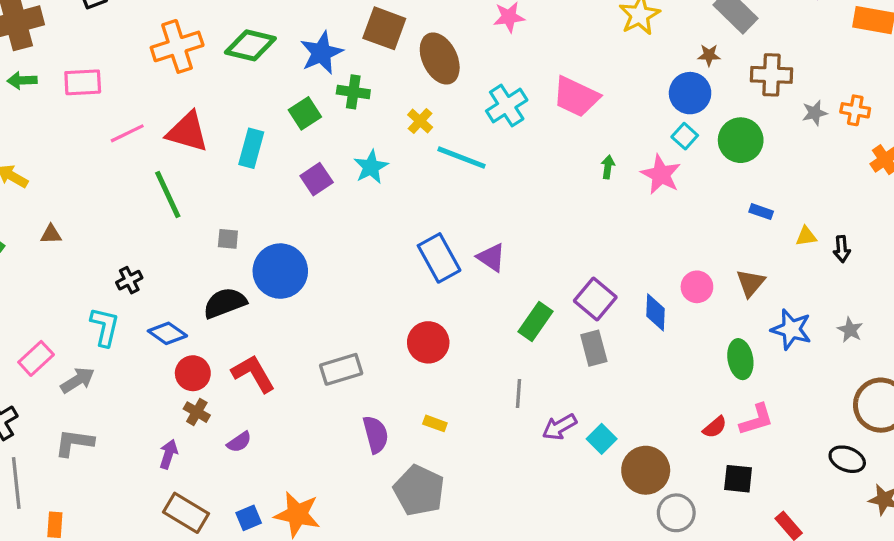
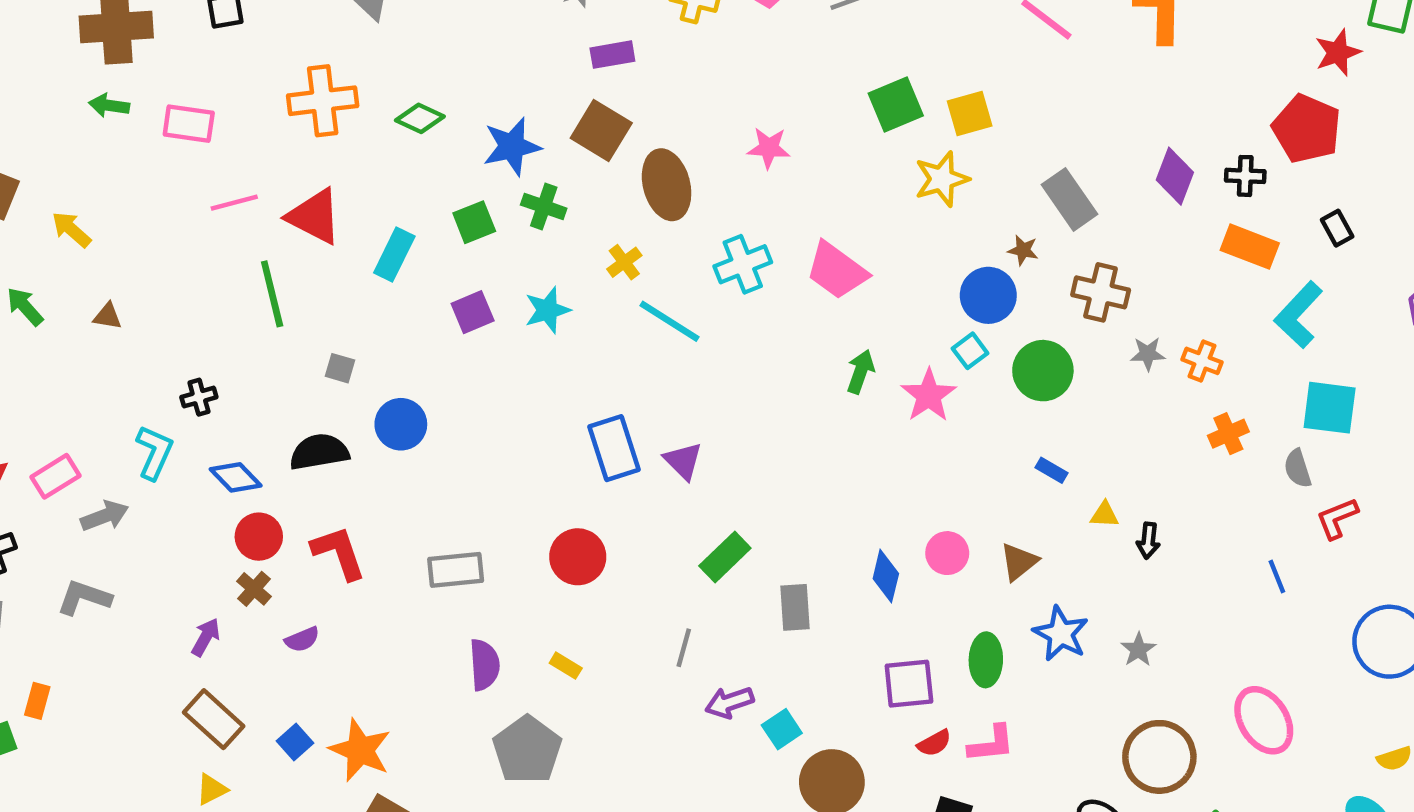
green diamond: (250, 45) -> (420, 118), size x0.7
green arrow: (608, 167) -> (860, 372), size x1.4
blue circle: (280, 271) -> (401, 424), size x0.7
purple square: (595, 299) -> (909, 684), moved, turned 33
blue square: (249, 518) -> (295, 742), turned -30

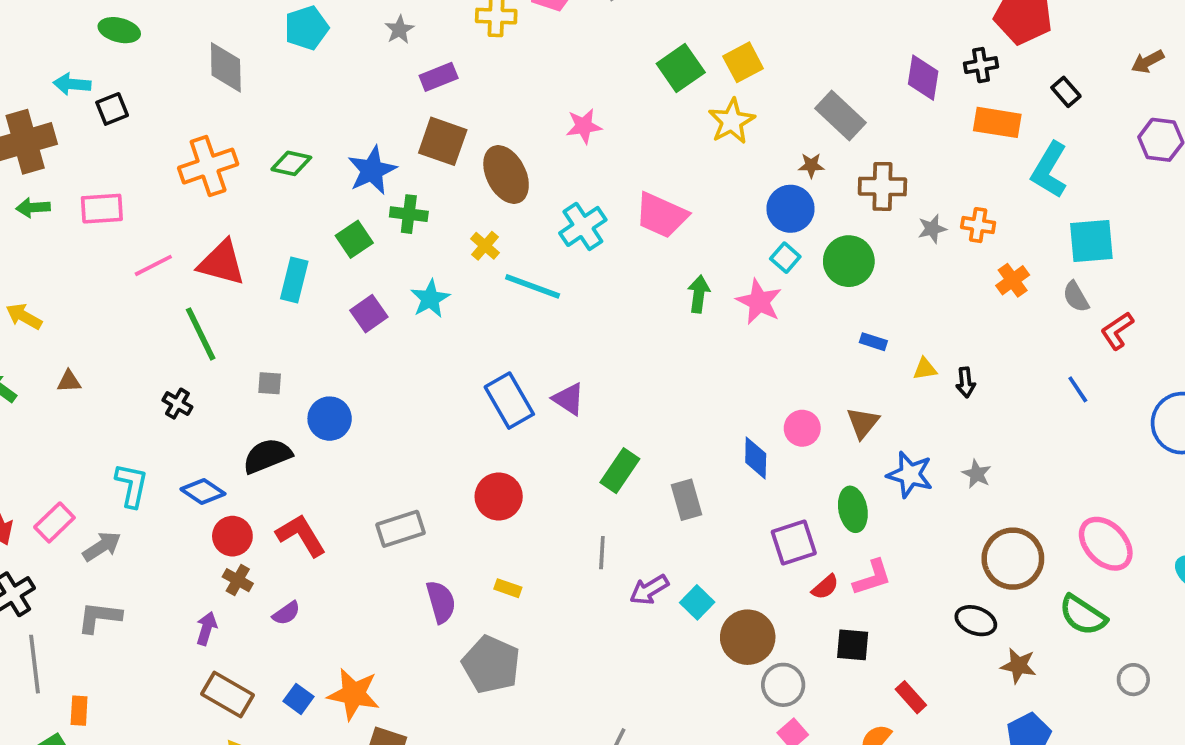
black cross: (199, 397) -> (177, 404), moved, turned -32
pink ellipse: (1264, 720) -> (1106, 544), moved

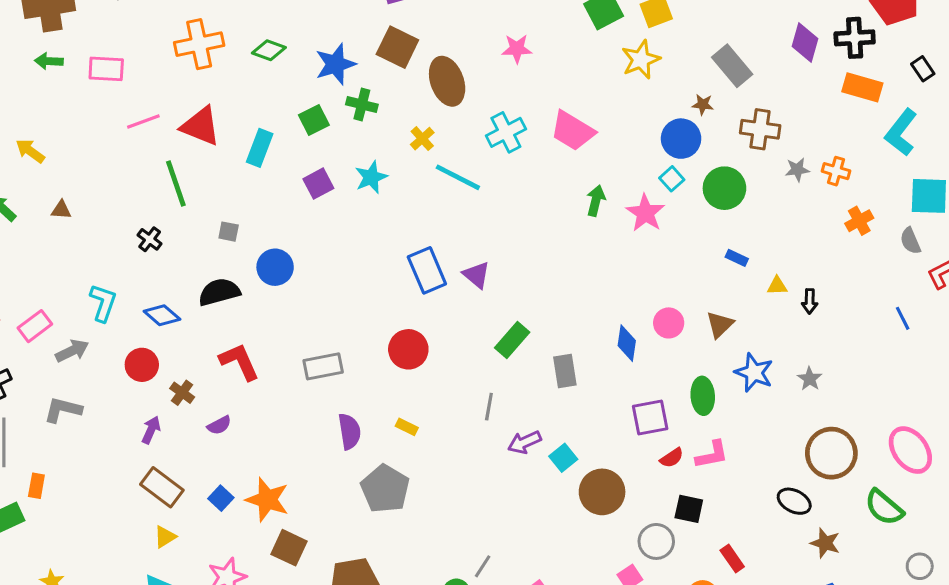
black cross: (981, 65) -> (855, 38), size x1.4
red circle: (232, 536) -> (142, 365), moved
gray circle: (783, 685) -> (656, 541), moved

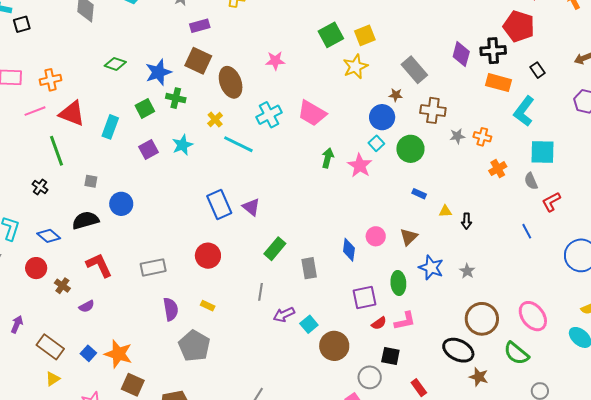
orange cross: (199, 44) -> (50, 80), moved, size x0.7
purple arrow: (151, 430) -> (17, 324), moved
black ellipse: (794, 501) -> (458, 350), size x1.4

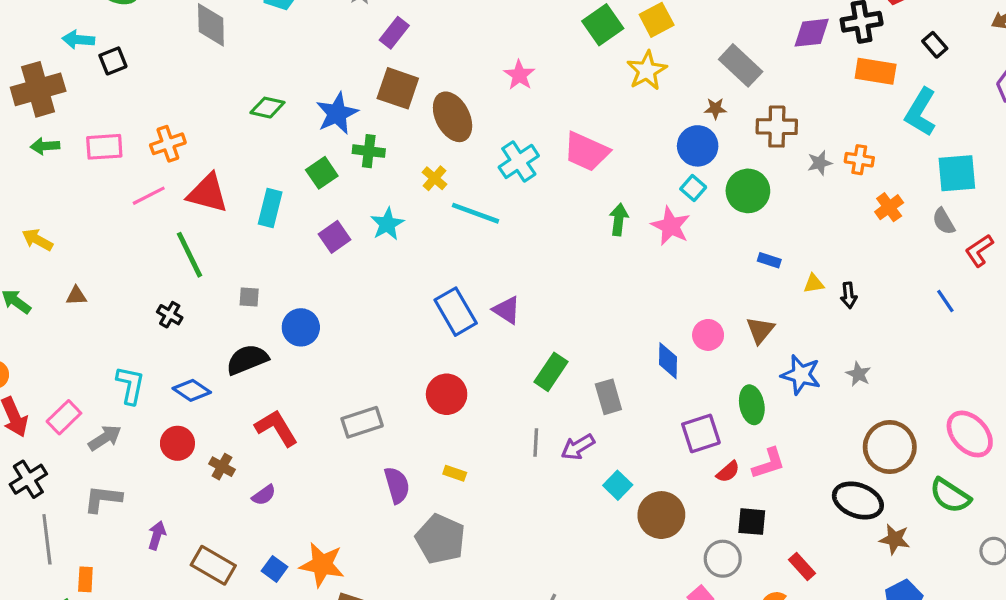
purple rectangle: (200, 26) -> (394, 33), turned -30
purple diamond: (461, 54) -> (812, 33), turned 75
pink star: (275, 61) -> (519, 75), turned -30
purple arrow: (284, 315) -> (578, 447), moved

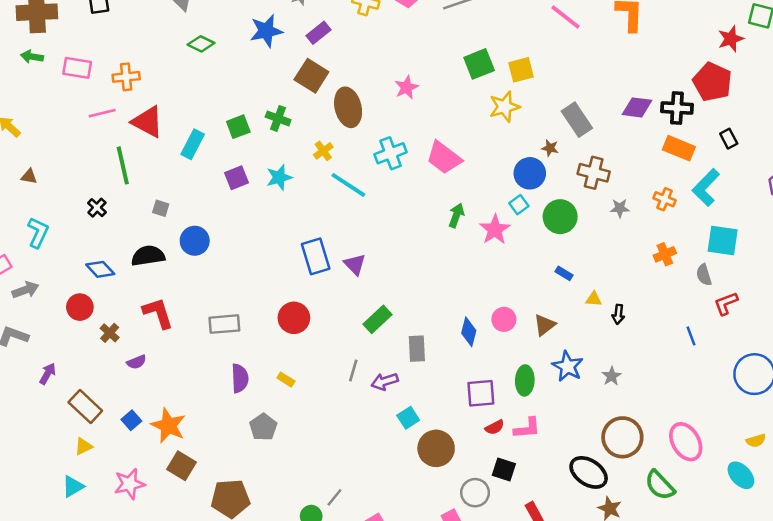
green diamond: (267, 108) -> (201, 44), moved
blue star: (337, 113) -> (266, 31), moved
orange cross: (859, 160) -> (665, 199), moved
cyan L-shape: (130, 385) -> (38, 232), moved
gray pentagon: (440, 539) -> (263, 427), size x0.7

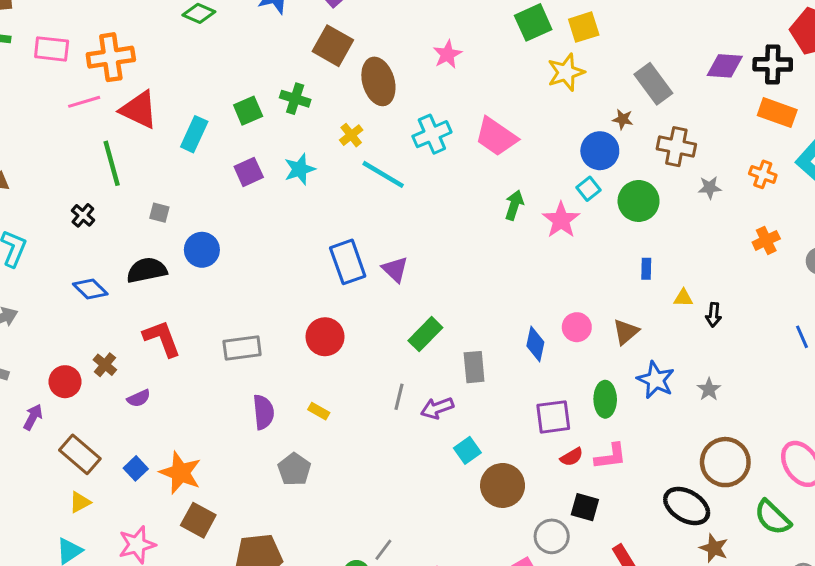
orange cross: (126, 77) -> (111, 57), size x1.4
blue rectangle: (564, 273) -> (646, 269), turned 63
red circle: (80, 307) -> (65, 382), moved

